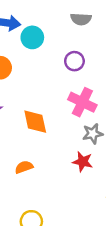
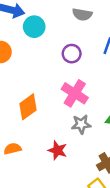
orange diamond: (35, 122) -> (28, 107), turned 60
red star: (83, 162) -> (57, 150), moved

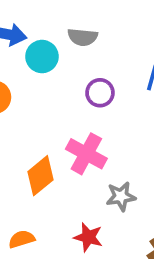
gray semicircle: (82, 14) -> (83, 37), moved
pink cross: (75, 93) -> (86, 154), moved

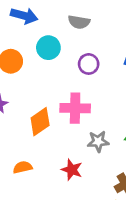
cyan circle: (42, 57) -> (48, 48), moved
pink cross: (86, 154) -> (75, 108), turned -32

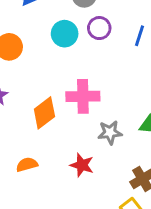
cyan circle: (48, 48) -> (65, 34), moved
purple circle: (89, 64) -> (99, 28), moved

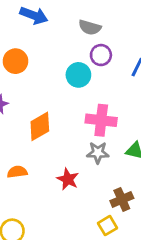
cyan circle: (65, 34) -> (78, 75), moved
pink cross: (83, 96) -> (101, 120), moved

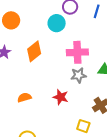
orange diamond: (40, 126) -> (34, 51), moved
yellow square: (107, 226) -> (83, 126), moved, turned -32

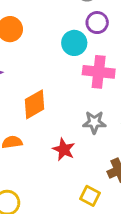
orange diamond: (34, 51) -> (35, 104), moved
pink cross: (77, 52) -> (99, 72), moved

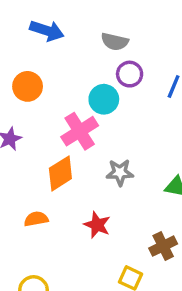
pink cross: (99, 72) -> (80, 131), moved, turned -36
gray star: (94, 122) -> (120, 172), moved

